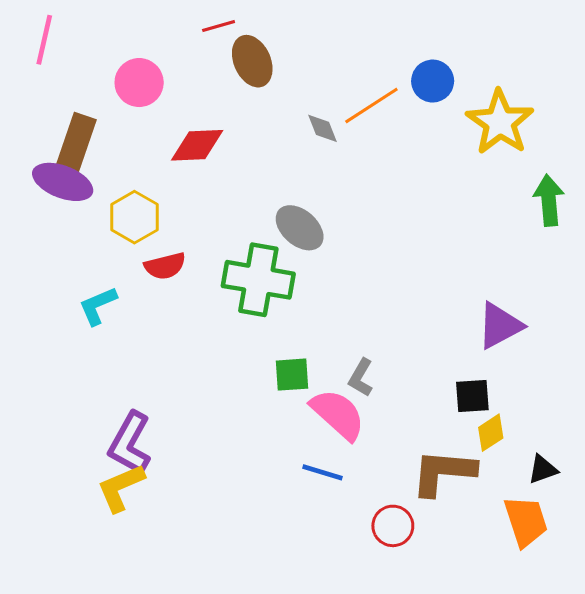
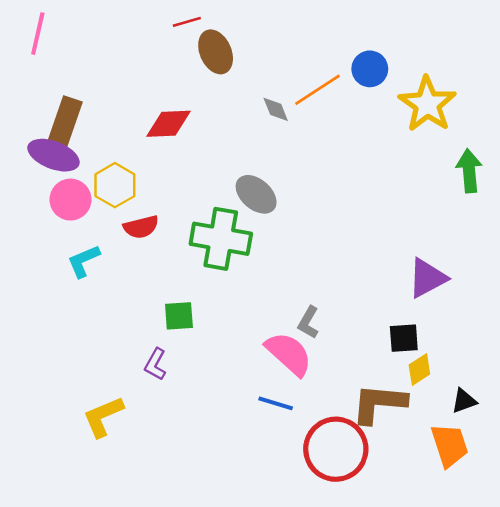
pink circle: (139, 83) -> (70, 200), moved
green square: (292, 375) -> (179, 316), moved
purple L-shape: (130, 443) -> (155, 364), moved, size x0.6
red circle: (393, 526) -> (336, 449), size x1.8

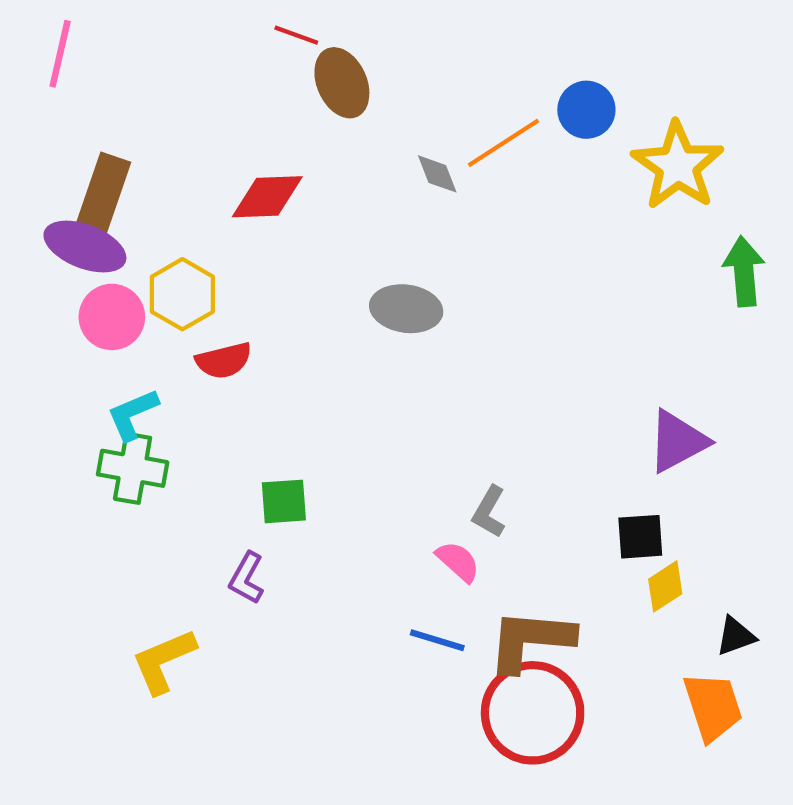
red line: (187, 22) -> (296, 35), turned 36
gray ellipse: (256, 194) -> (406, 309), turned -33
green cross: (221, 239) -> (133, 468), moved, size x0.7
pink semicircle: (289, 354) -> (458, 562), size x0.6
brown L-shape: (379, 403) -> (530, 640), moved

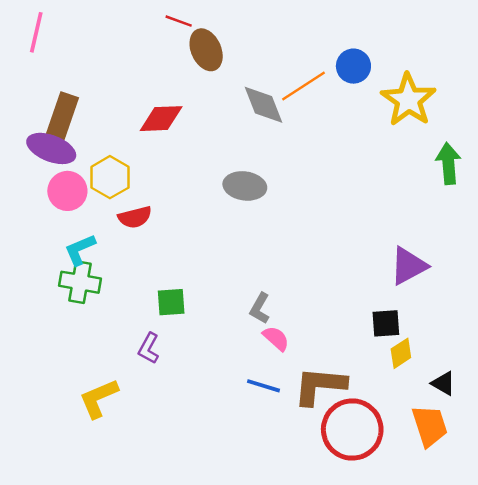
gray diamond: (437, 174) -> (264, 105), size x1.6
gray L-shape: (489, 512) -> (260, 308), moved
black triangle: (736, 636) -> (443, 383), turned 50
red circle: (533, 713) -> (352, 430), moved

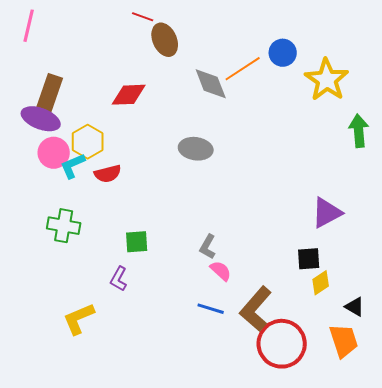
cyan L-shape: (80, 250) -> (73, 166), moved
brown L-shape: (320, 386) -> (256, 309), turned -54

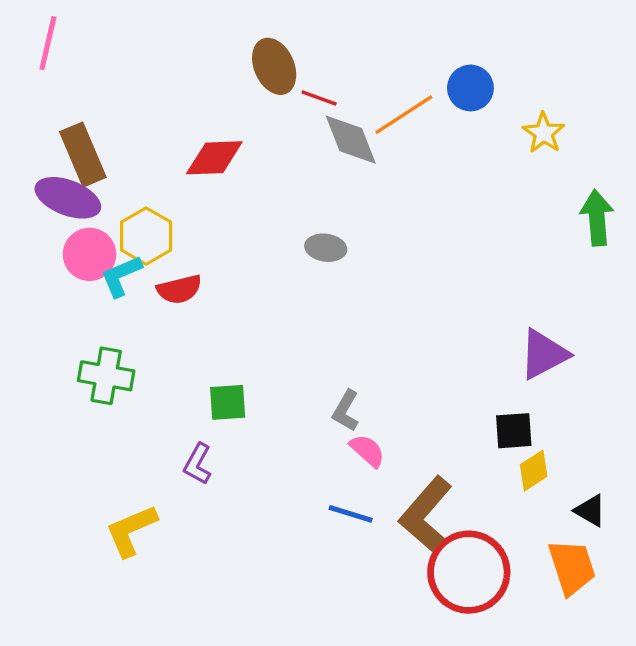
red line: (143, 17) -> (319, 98), moved
yellow star: (327, 80) -> (544, 133), size x0.6
brown rectangle: (50, 93) -> (83, 155), turned -42
gray ellipse: (196, 149) -> (326, 248), size x0.7

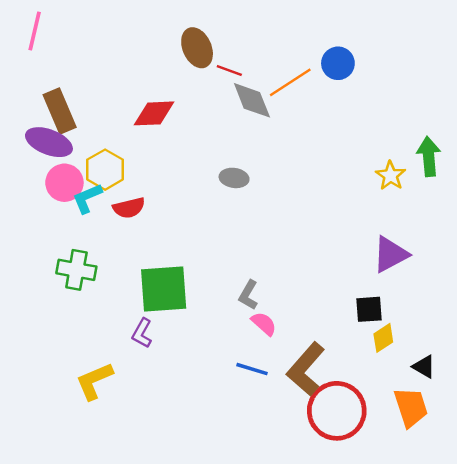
yellow star: (544, 133) -> (391, 176), moved
green square: (228, 402) -> (164, 289), size x1.8

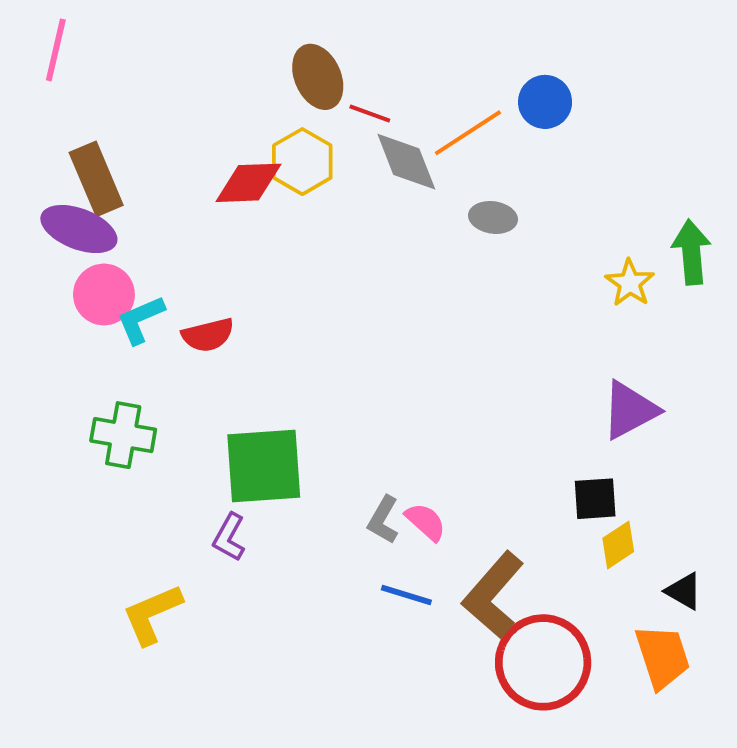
yellow hexagon: (105, 170) -> (302, 162), moved
gray ellipse: (234, 178) -> (493, 217), moved
gray L-shape: (248, 295) -> (383, 520), moved

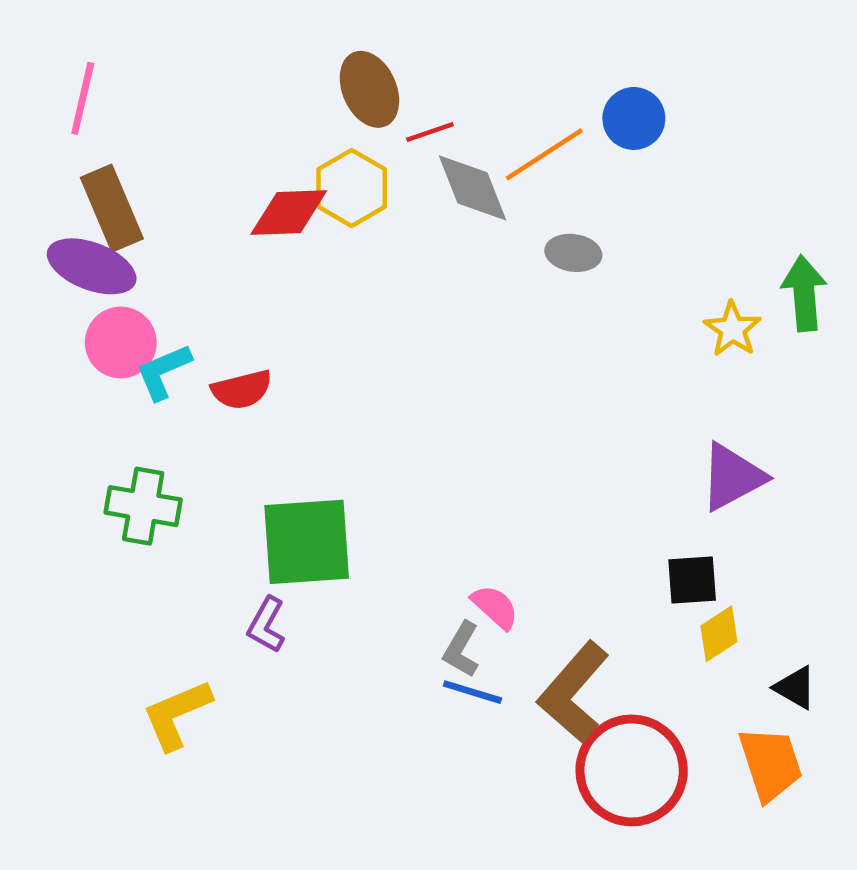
pink line: (56, 50) -> (83, 98), moved
red line: (370, 113) -> (430, 132), turned -39
gray L-shape: (383, 520) -> (461, 649), moved

